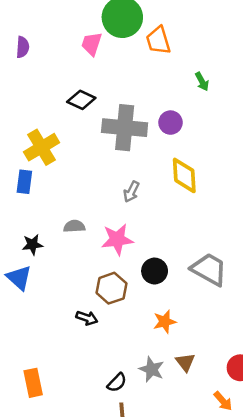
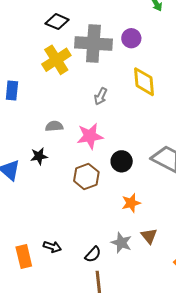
yellow cross: (42, 147) -> (56, 60), moved
black star: (32, 245) -> (39, 156), moved
black arrow: (87, 318) -> (52, 247), moved

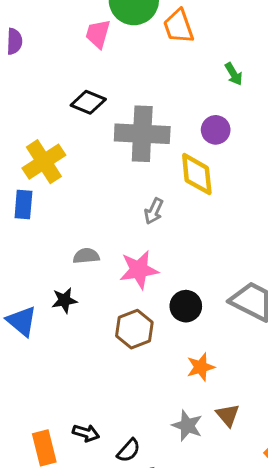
purple circle: (131, 38) -> (216, 130), moved
yellow cross: (56, 60) -> (44, 162), moved
yellow diamond: (144, 82) -> (197, 174), moved
black semicircle: (93, 254) -> (129, 451), moved

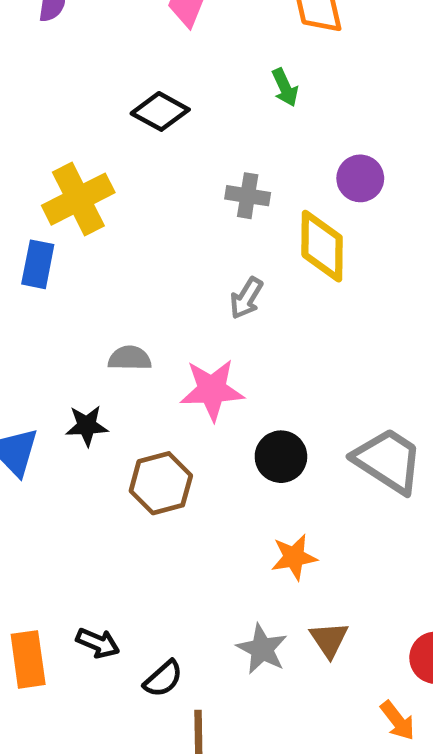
green arrow: (234, 74) -> (285, 87), moved
gray cross: (142, 134) -> (248, 196), moved, size x0.5
brown hexagon: (134, 329) -> (161, 483), moved

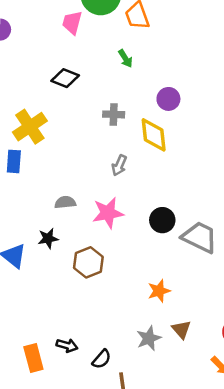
black circle: (281, 457) -> (162, 220), moved
gray star: (262, 649) -> (149, 338), turned 30

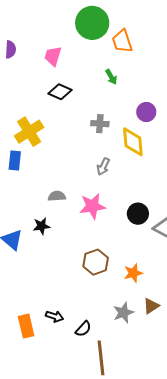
pink trapezoid: (72, 23) -> (53, 56), moved
brown hexagon: (88, 262) -> (96, 262), moved
brown triangle: (181, 330) -> (151, 306), turned 36

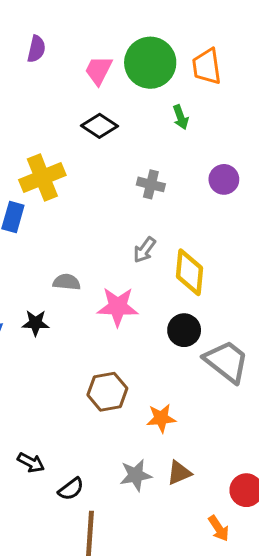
green circle: (92, 23) -> (150, 63), moved
yellow diamond: (133, 142) -> (190, 272), moved

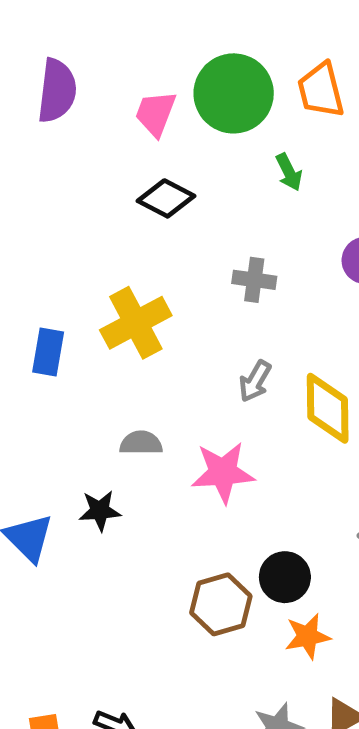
purple semicircle: (36, 49) -> (57, 91), size x1.5
yellow cross: (42, 177) -> (136, 323), moved
black circle: (184, 330) -> (285, 577), moved

